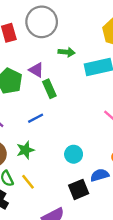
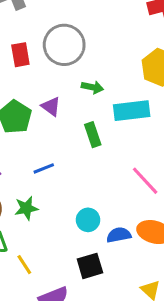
green rectangle: (49, 89) -> (93, 135), moved
blue semicircle: (100, 175) -> (119, 235), moved
yellow line: (28, 182) -> (24, 265), moved

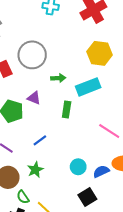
green rectangle: (93, 135) -> (67, 109), turned 42

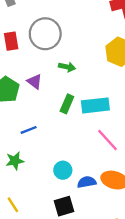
cyan rectangle: (88, 87) -> (95, 105), moved

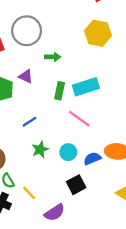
pink line: (107, 140) -> (79, 119), moved
green star: (15, 161) -> (40, 150), moved

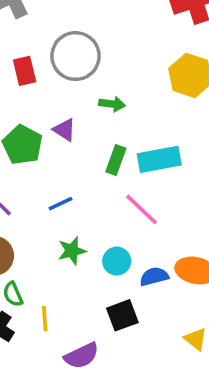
yellow line: (29, 193) -> (45, 319), turned 32

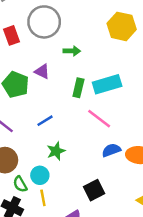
cyan circle: (117, 261) -> (40, 175), moved
blue semicircle: (154, 277) -> (111, 150), moved

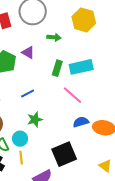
yellow hexagon: (122, 26) -> (84, 20), moved
black square: (94, 190) -> (64, 154), size x1.4

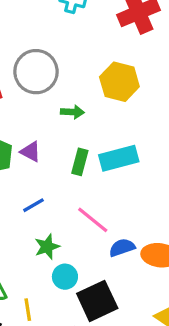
purple triangle: (28, 53) -> (31, 152), moved
pink line: (73, 95) -> (93, 220), moved
cyan circle: (20, 139) -> (65, 277), moved

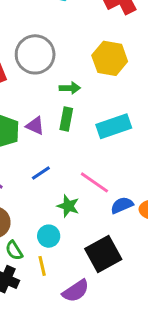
green rectangle: (80, 162) -> (66, 119), moved
green star: (47, 247) -> (68, 206), moved, turned -30
cyan circle: (65, 277) -> (49, 236), moved

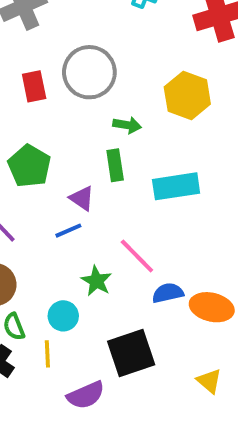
green rectangle: (66, 119) -> (115, 165), turned -30
purple triangle: (35, 126) -> (82, 198), moved

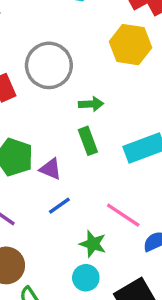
yellow hexagon: (187, 96) -> (130, 45), moved
purple triangle: (82, 198) -> (51, 169), moved
cyan circle: (63, 316) -> (86, 278), moved

